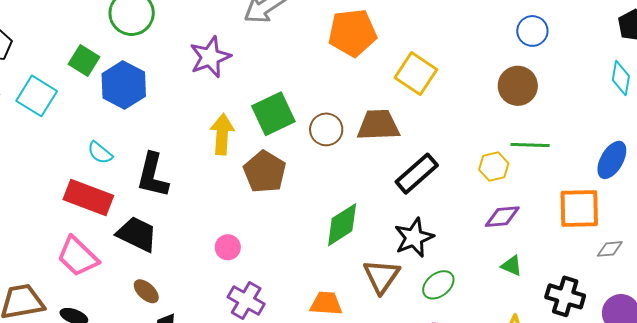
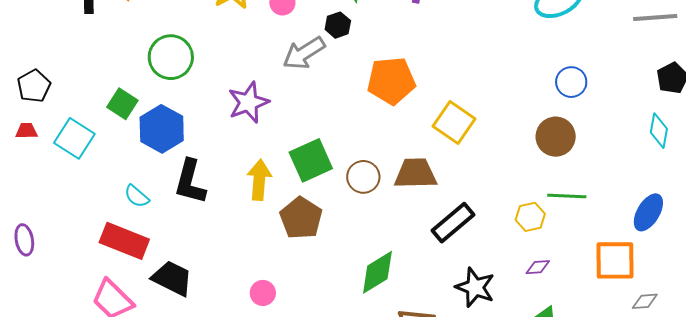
black L-shape: (153, 175) -> (190, 182), moved
purple diamond: (502, 217) -> (538, 267), size x0.7
black star: (414, 238) -> (475, 287), moved, turned -30

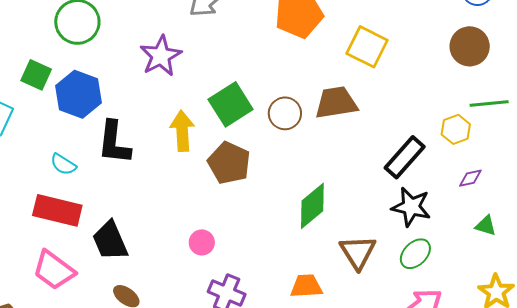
black rectangle: (453, 223) -> (405, 157), moved
black trapezoid: (172, 278) -> (110, 241), turned -132

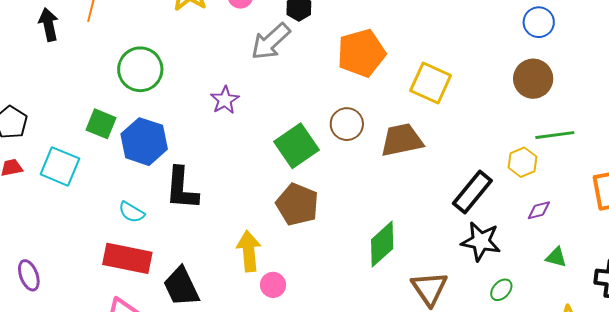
purple star: (161, 56) -> (225, 100), size x0.7
brown circle: (285, 113) -> (347, 124), moved
yellow arrow: (182, 131) -> (249, 251), moved
green ellipse: (415, 254) -> (501, 290), moved, size x0.7

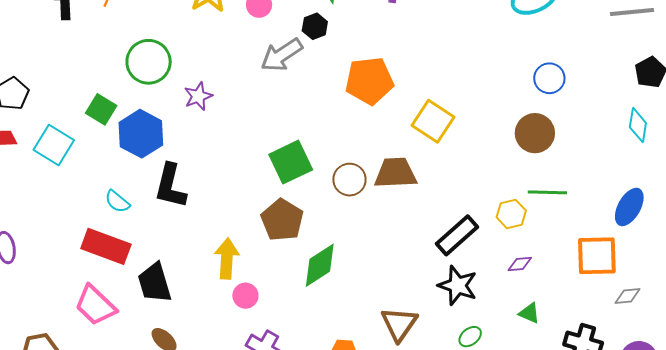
purple star: (225, 100) -> (198, 96), moved
brown circle: (347, 124) -> (349, 180), moved
green diamond: (382, 244) -> (320, 265), moved

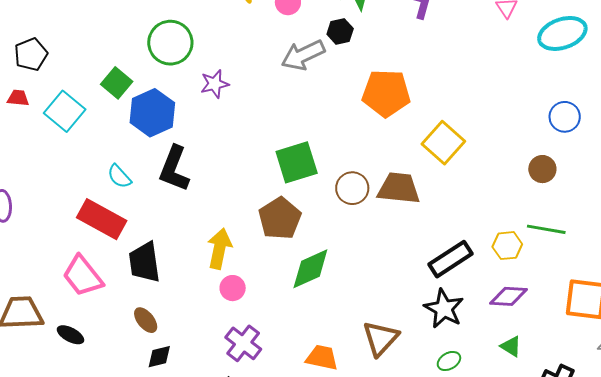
brown circle: (535, 133) -> (542, 169), size x0.7
purple diamond: (520, 264) -> (509, 296), size x1.5

